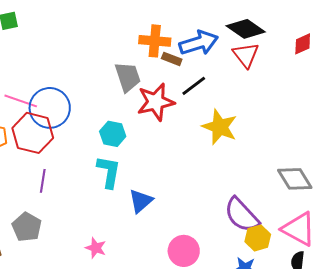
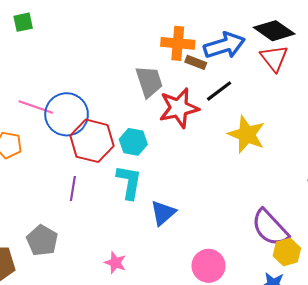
red hexagon: (33, 133) -> (92, 141), moved
purple line: (43, 181) -> (73, 188), moved

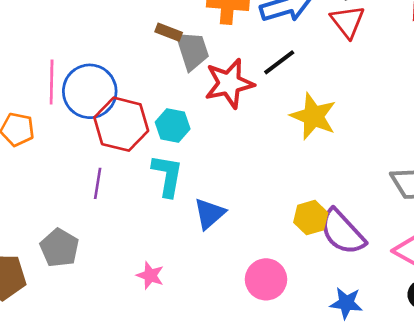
brown rectangle: (196, 62) -> (169, 32), moved
pink line: (36, 107) -> (52, 82), turned 72
yellow hexagon: (287, 252) -> (311, 218), moved

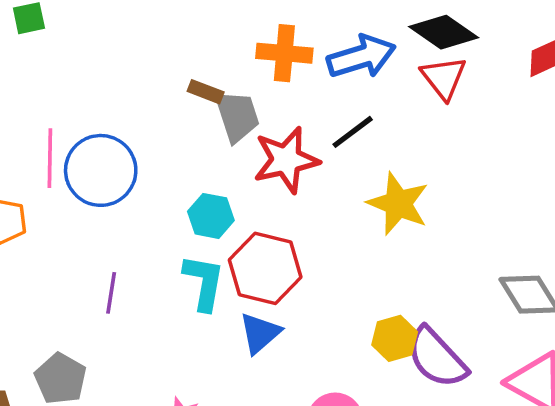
red hexagon: (121, 124) -> (265, 268), moved

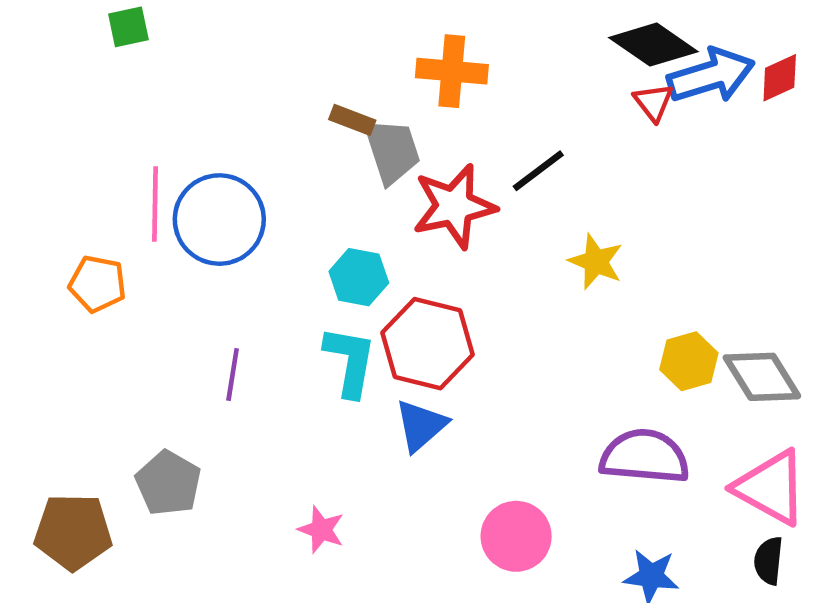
blue arrow: (361, 57) -> (711, 76), moved
red triangle: (444, 78) -> (653, 102), size x0.7
yellow star: (398, 204) -> (596, 262), size x0.7
yellow hexagon: (395, 338) -> (689, 361), moved
purple semicircle: (437, 358) -> (645, 457), turned 138

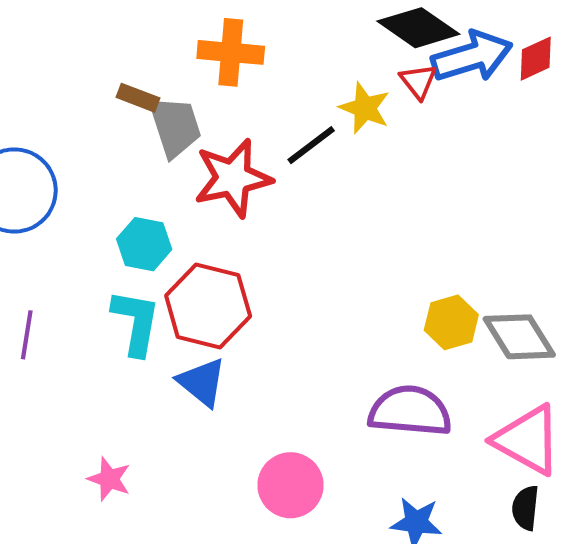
yellow star: (596, 262) -> (365, 108), moved
blue triangle: (421, 426) -> (202, 382), turned -40

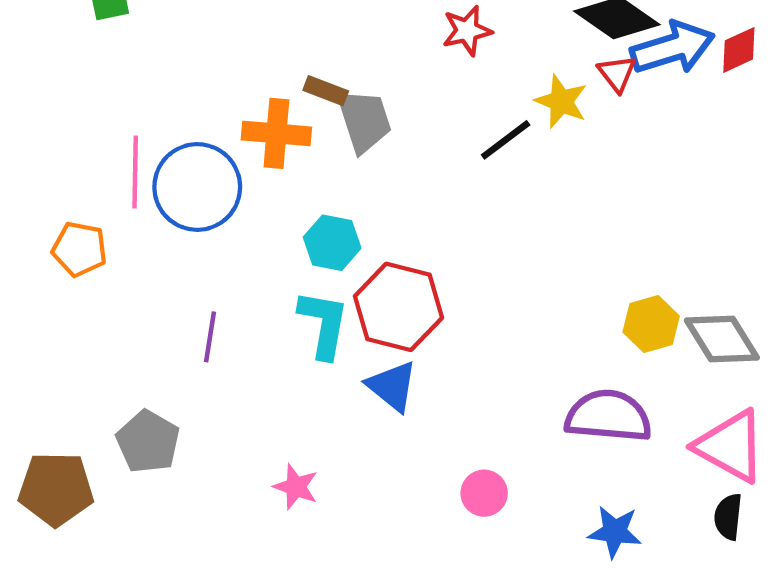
orange cross: (231, 52) -> (276, 133), moved
red star: (233, 178) -> (467, 31), moved, size x0.6
pink circle: (291, 485) -> (484, 493), size x0.7

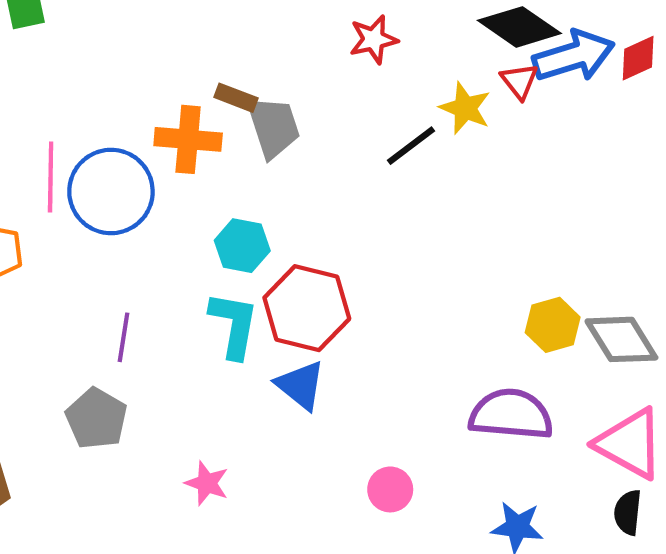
gray pentagon: (148, 442) -> (96, 419), moved

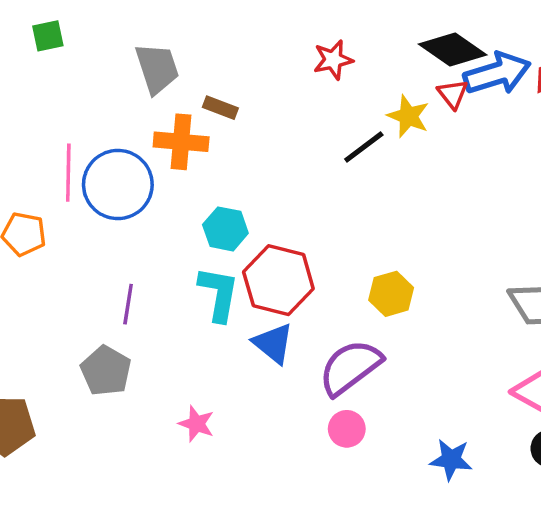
gray trapezoid: (273, 127) -> (157, 68), moved
yellow hexagon: (553, 325) -> (391, 294), moved
purple semicircle: (511, 414) -> (350, 367), moved, turned -42

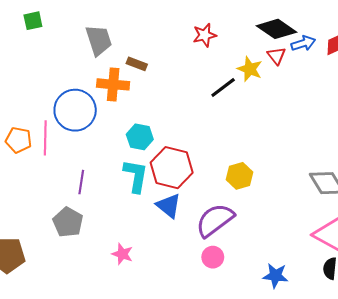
blue arrow: (497, 73) -> (303, 43), size x0.6
pink line: (68, 173) -> (45, 138), moved

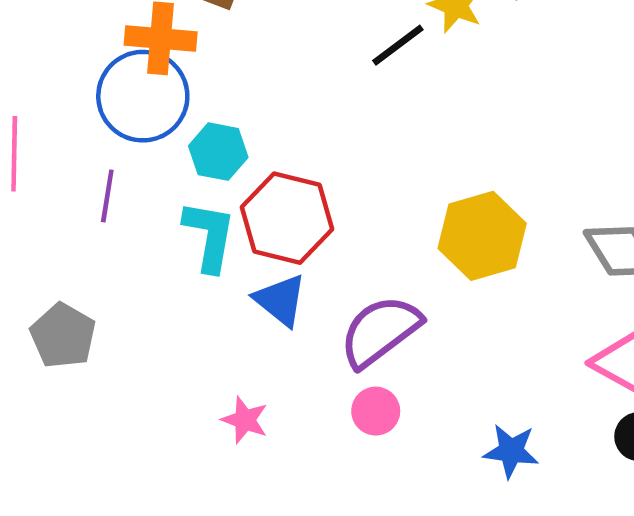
blue circle: (75, 110) -> (143, 96), moved
yellow hexagon: (240, 176) -> (482, 236), moved, size x1.5
purple line: (81, 182) -> (107, 196), moved
pink star: (122, 254) -> (245, 420), moved

